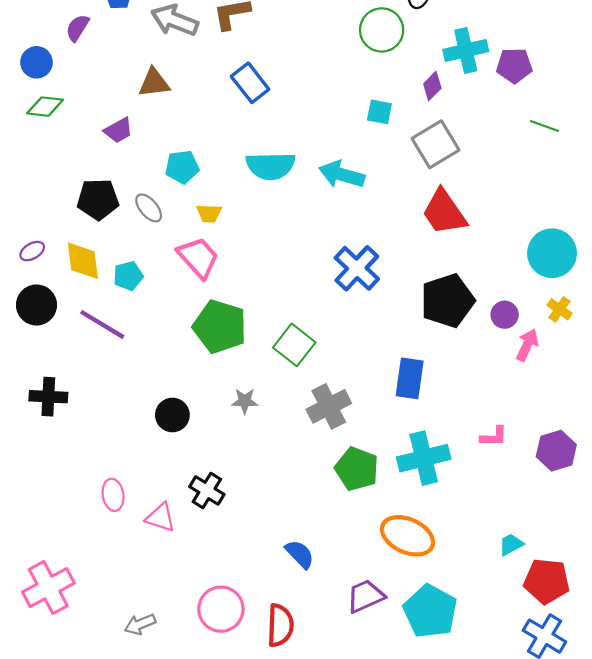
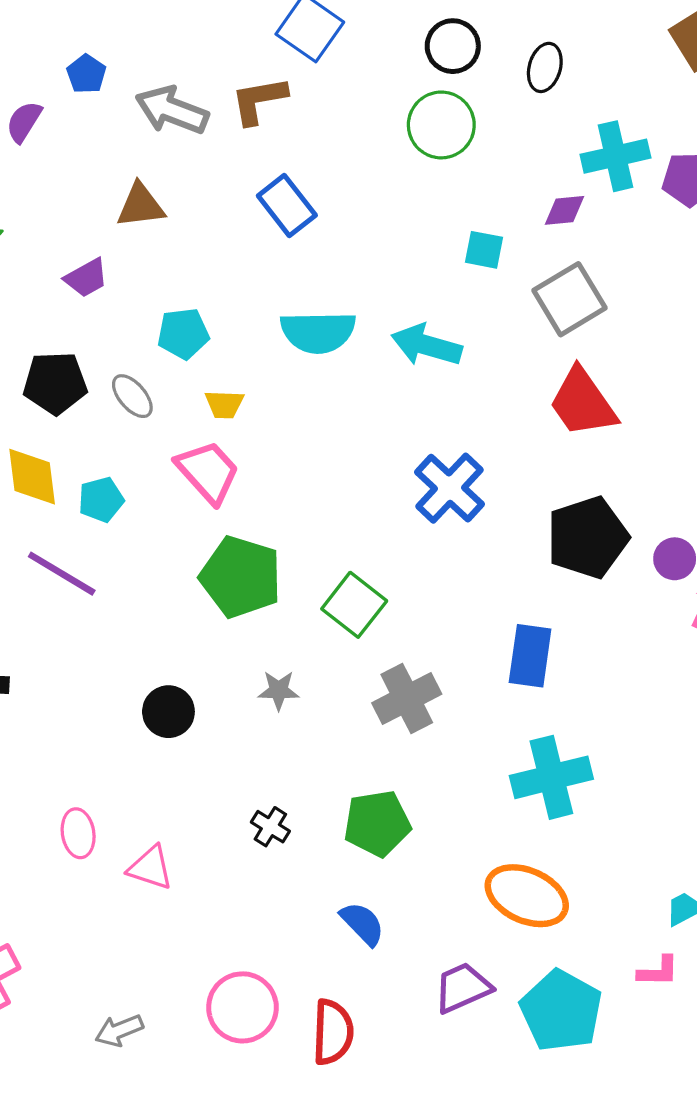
green circle: (382, 30) -> (441, 125), moved
purple diamond: (432, 86) -> (565, 210), turned 40
pink L-shape: (494, 437) -> (658, 971), moved
green pentagon: (357, 469) -> (377, 823), moved, turned -30
black cross: (207, 490) -> (270, 827), moved, size x0.7

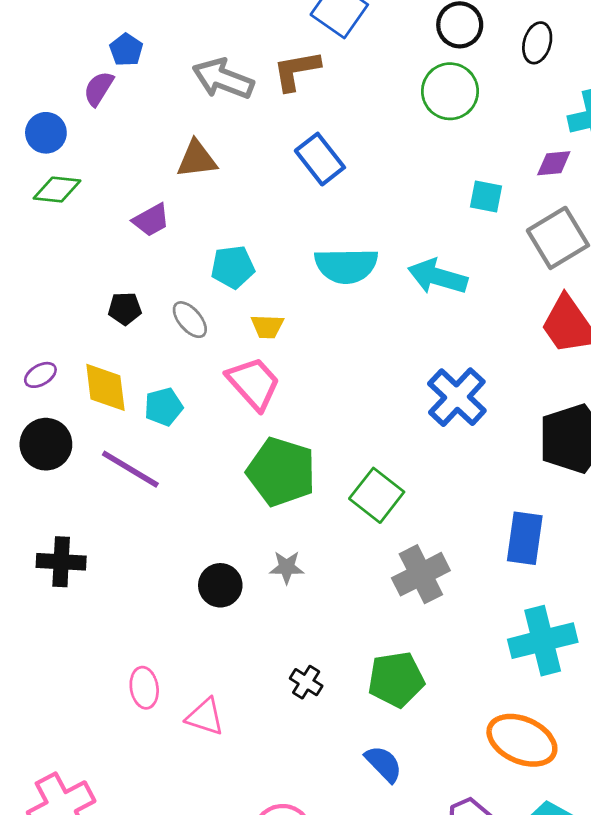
blue pentagon: (86, 74) -> (126, 50), moved
black pentagon: (55, 383) -> (125, 309), size x0.6
gray star: (279, 690) -> (287, 567), moved

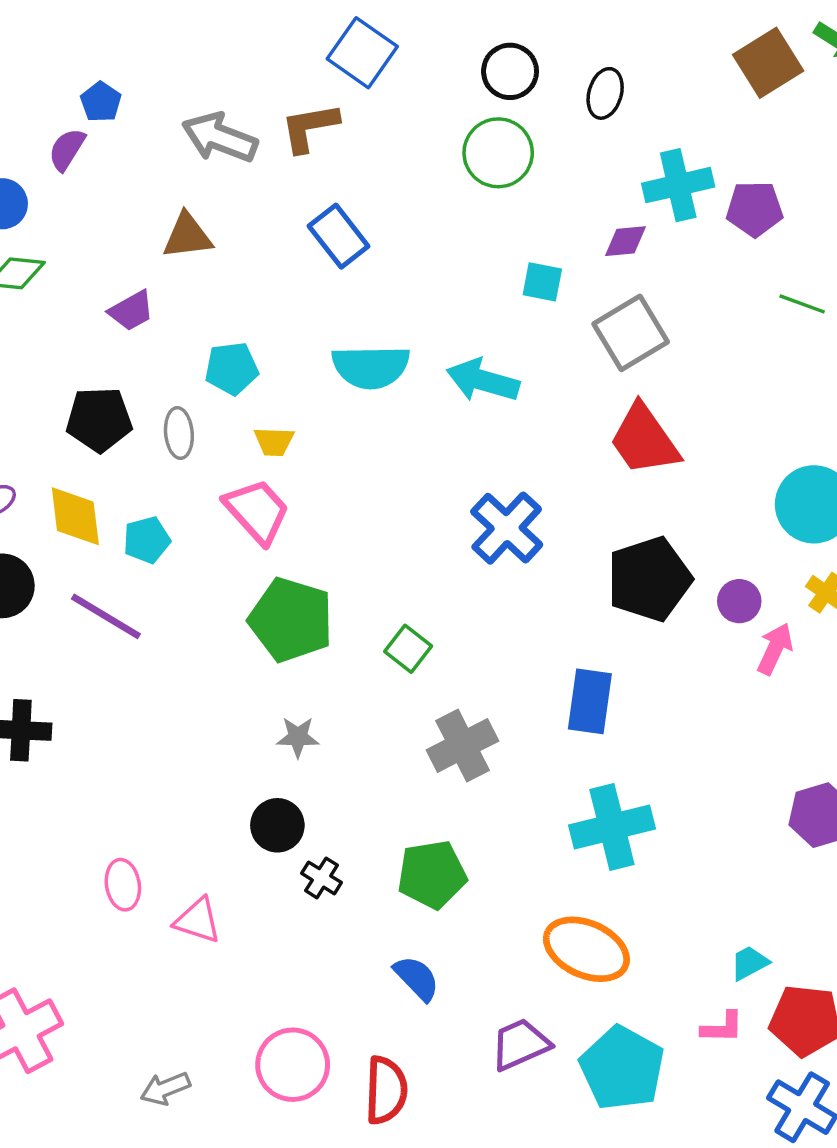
black pentagon: (125, 309) -> (99, 419), size x1.6
gray ellipse: (190, 320) -> (179, 433), turned 36
green square: (377, 495) -> (408, 649), size x0.7
black circle: (220, 585) -> (277, 825), moved

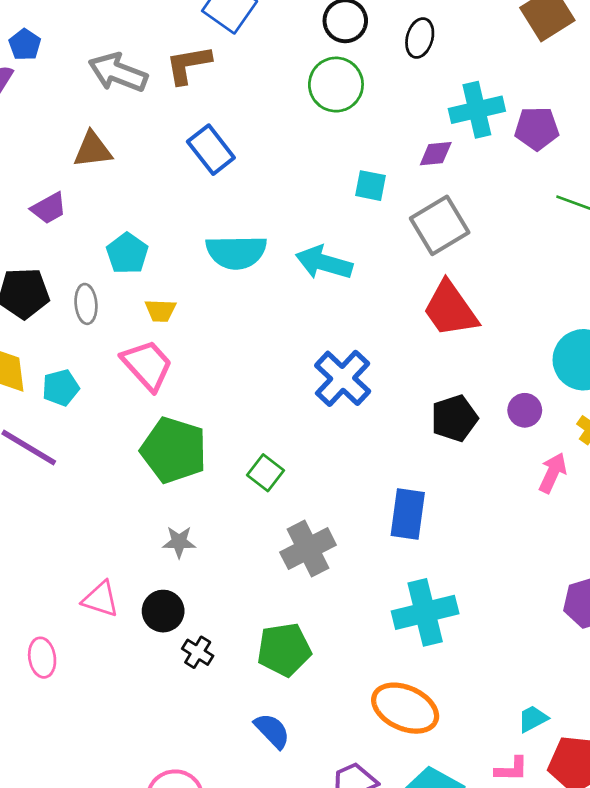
cyan pentagon: (232, 368) -> (127, 253), turned -30
black pentagon: (649, 579) -> (454, 418), size x0.7
purple circle: (739, 601) -> (525, 410), moved
pink triangle: (198, 920) -> (101, 599), moved

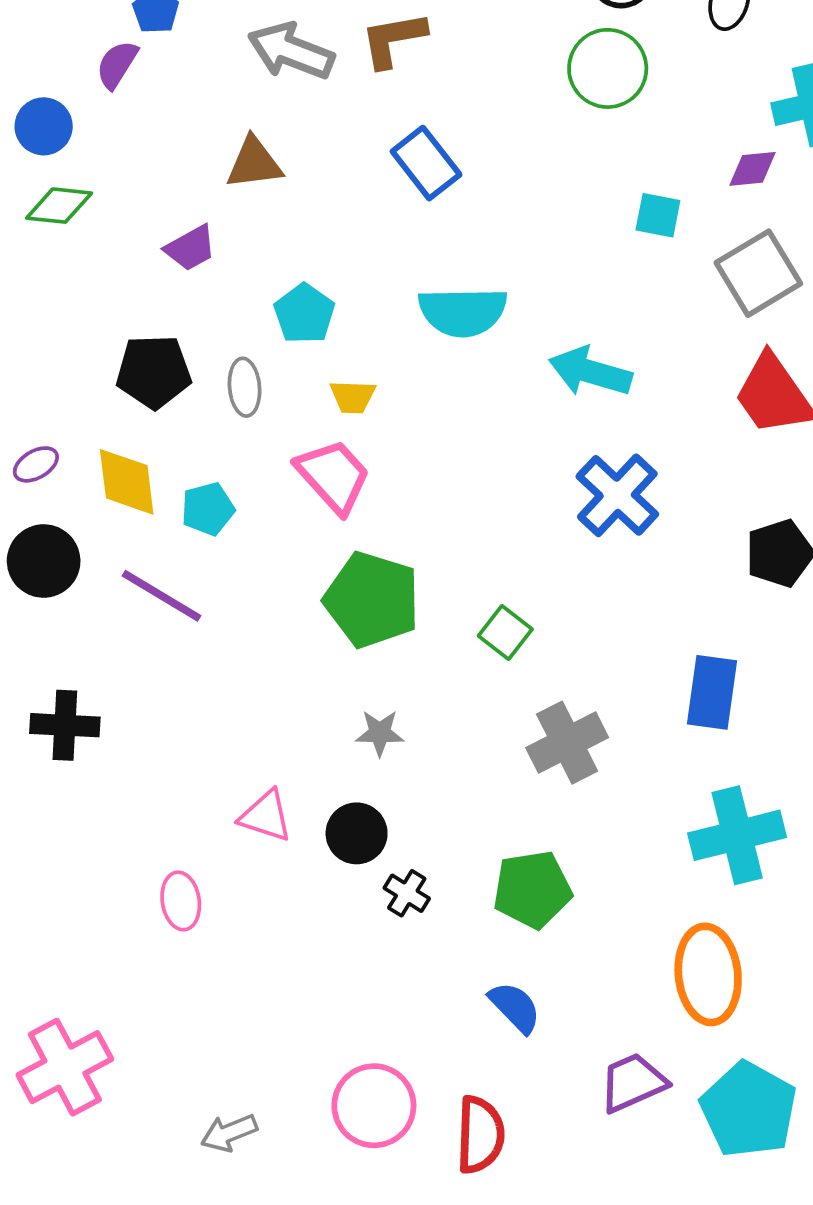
cyan arrow: (324, 263) -> (590, 372), moved
orange ellipse: (405, 708) -> (708, 974), turned 60

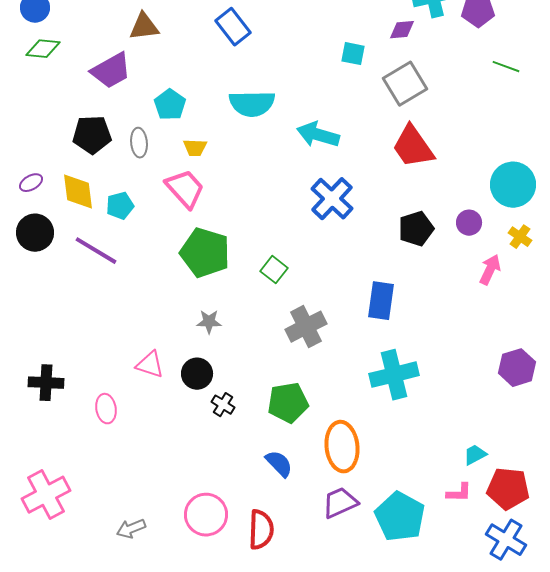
purple trapezoid: (190, 248) -> (111, 71), size x1.5
black cross: (65, 725) -> (46, 383), moved
orange ellipse: (708, 974) -> (342, 447), moved

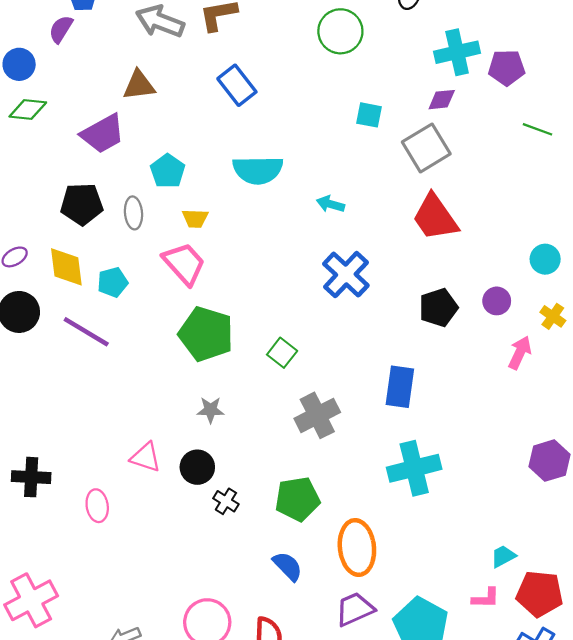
purple diamond: (402, 30) -> (442, 100), moved
cyan arrow: (318, 135) -> (331, 204), size x0.6
cyan circle: (513, 185) -> (545, 259), size x0.6

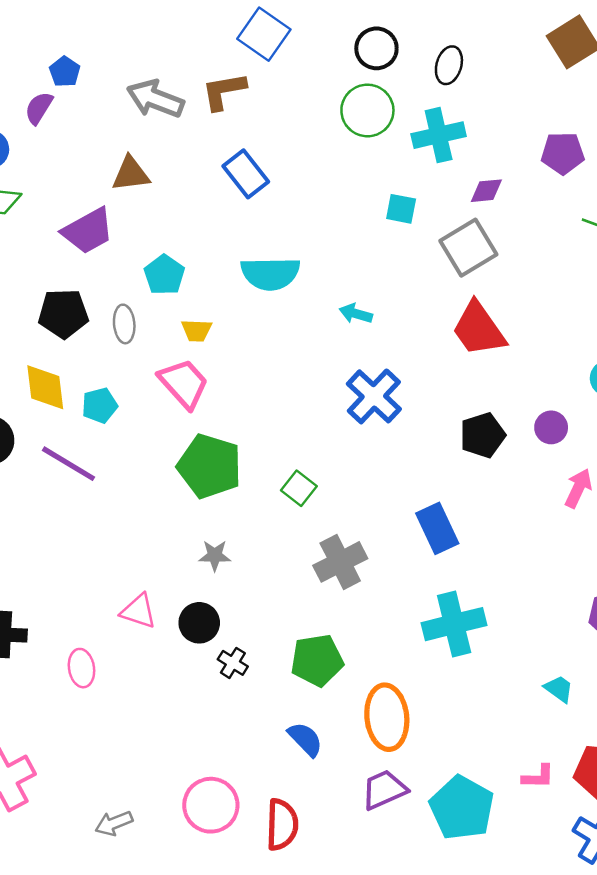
cyan cross: (457, 52) -> (439, 135), moved
blue rectangle: (400, 387) -> (437, 528), turned -33
cyan trapezoid: (503, 556) -> (559, 689), moved, turned 64

